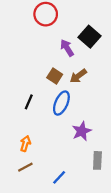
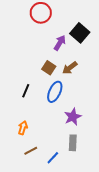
purple arrow: (67, 48) -> (60, 43), turned 63
gray rectangle: (97, 160) -> (73, 143), moved
brown line: (25, 167) -> (31, 151), moved

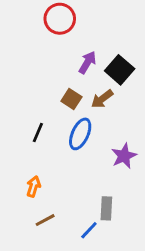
black square: (80, 33) -> (120, 70), moved
purple star: (73, 117) -> (124, 156), moved
blue line: (53, 158) -> (89, 230), moved

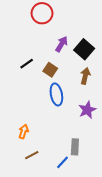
brown arrow: (102, 99) -> (85, 76), moved, turned 140
black line: (38, 133) -> (27, 64), moved, turned 32
blue ellipse: (80, 134) -> (56, 94), turned -35

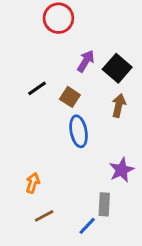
purple star: (87, 110) -> (122, 170), moved

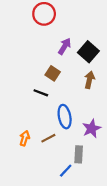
black line: (37, 88) -> (41, 93), moved, turned 56
blue ellipse: (79, 131) -> (65, 117), moved
brown line: (44, 216) -> (48, 138), moved

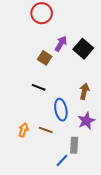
brown square: (53, 73) -> (45, 58), moved
brown arrow: (89, 80) -> (84, 91), moved
brown line: (48, 138) -> (46, 130), turned 48

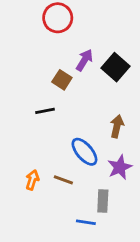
black line: (39, 87) -> (45, 111), moved, turned -32
blue ellipse: (61, 110) -> (84, 152), turned -30
blue line: (62, 160) -> (86, 222), turned 56

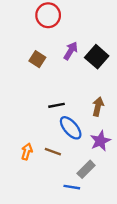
brown square: (62, 80) -> (37, 59), moved
black line: (45, 111) -> (56, 105), moved
gray rectangle: (103, 201) -> (86, 169), turned 42

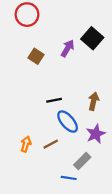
red circle: (48, 15) -> (27, 15), moved
black square: (97, 57) -> (92, 38), moved
brown line: (53, 152) -> (51, 144), turned -49

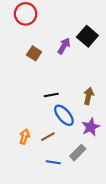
blue line: (69, 178) -> (53, 162), moved

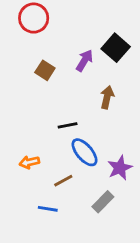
brown arrow: (88, 96) -> (107, 97), moved
orange arrow: (24, 137) -> (29, 162), moved, turned -120
blue line: (53, 162) -> (48, 209), moved

